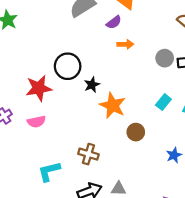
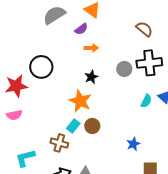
gray circle: (165, 58) -> (124, 69), moved
black star: (92, 85) -> (91, 77), moved
cyan rectangle: (163, 102) -> (73, 126), moved
brown circle: (136, 132) -> (92, 126), moved

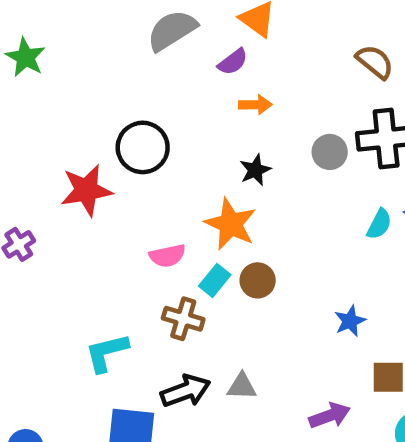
pink semicircle: (14, 115) -> (167, 256), moved

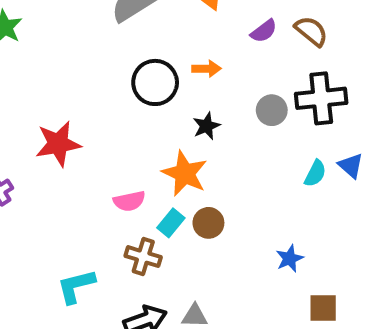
purple semicircle: (233, 62) -> (264, 31), moved
black circle: (143, 147) -> (155, 82), moved

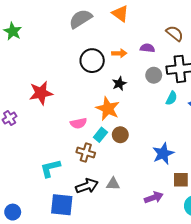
purple semicircle: (264, 31) -> (147, 48), moved, turned -136
cyan semicircle: (315, 173) -> (171, 98), moved
blue star: (290, 258) -> (163, 154), size x1.5

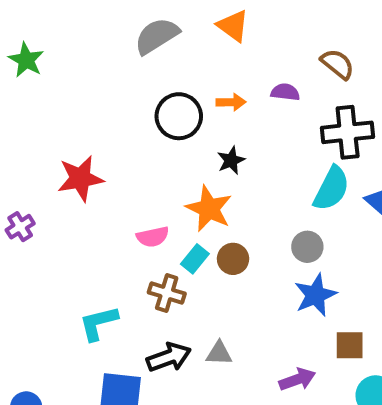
gray circle: (154, 75) -> (307, 247), moved
cyan semicircle: (171, 98) -> (331, 189), size x1.6

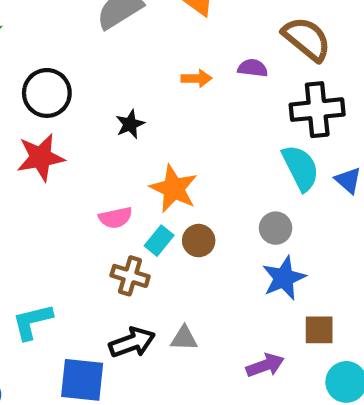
brown semicircle: (337, 64) -> (307, 39), size x1.4
black circle: (179, 116) -> (47, 93), moved
black star: (231, 160) -> (130, 124), moved
cyan semicircle: (331, 189) -> (301, 168), turned -54
cyan L-shape: (98, 323) -> (32, 322), moved

